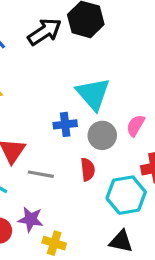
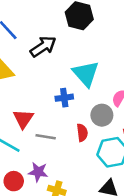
black arrow: (45, 32) -> (43, 47), moved
gray circle: (102, 135) -> (102, 115), moved

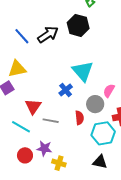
black arrow: (43, 47) -> (48, 35), moved
blue cross: (64, 98) -> (66, 90), turned -32

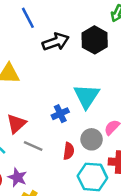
blue line: (22, 36) -> (28, 18), moved

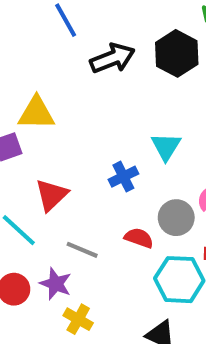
cyan triangle: (87, 96) -> (166, 147), size x0.7
gray line: (33, 146) -> (82, 250), moved
red semicircle: (69, 151) -> (139, 238), turned -77

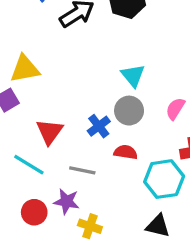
blue cross: (123, 177) -> (99, 126), moved
gray circle: (176, 218) -> (129, 111), moved

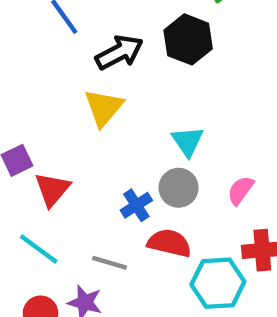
yellow triangle: (25, 69) -> (104, 108), moved, turned -44
red triangle: (50, 132) -> (52, 189), moved
red semicircle: (126, 152) -> (169, 243), size x1.4

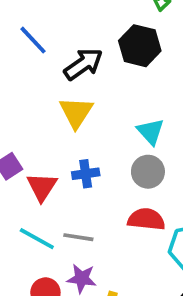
blue cross: (136, 205) -> (86, 174), moved, turned 32
gray line: (109, 263) -> (78, 237), moved

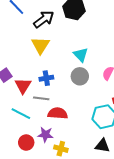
red semicircle: (146, 219) -> (58, 113), moved
gray line: (78, 237) -> (41, 98), moved

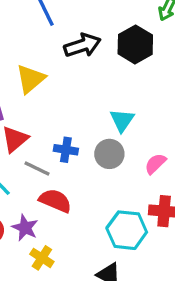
yellow triangle: (40, 45) -> (31, 79), moved
blue cross: (46, 78) -> (66, 150), moved

